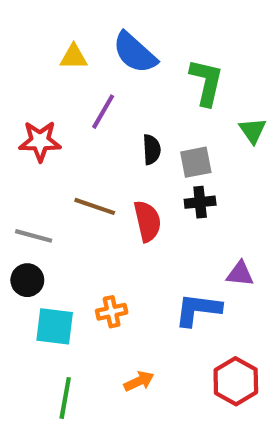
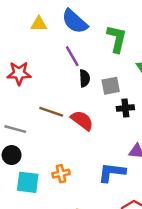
purple line: (103, 112) -> (72, 56), moved, turned -60
black cross: (200, 202) -> (125, 108), moved
red semicircle: (147, 221) -> (82, 120), turned -40

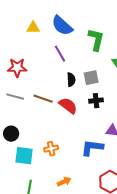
black semicircle: (85, 78) -> (71, 80), moved
black cross: (125, 108) -> (96, 101), moved
gray line: (15, 129) -> (15, 97), moved

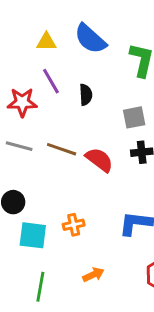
purple line: (60, 54) -> (51, 81), moved
black semicircle: (71, 80) -> (86, 95), moved

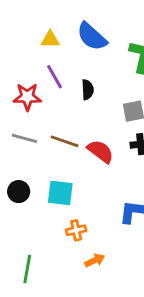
orange cross: (74, 225) -> (76, 230), moved
cyan square: (33, 235) -> (60, 193), moved
green line: (40, 287) -> (27, 269), moved

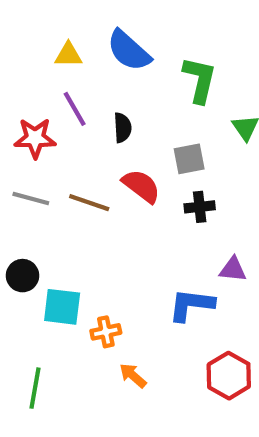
red semicircle: (100, 151) -> (141, 186), moved
cyan square: (60, 193) -> (62, 307), moved
orange arrow: (95, 260) -> (133, 376), turned -114

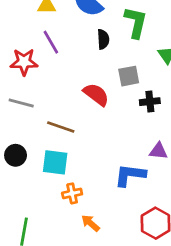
black semicircle: (123, 128) -> (103, 39), moved
brown line: (89, 203) -> (61, 127), moved
black cross: (200, 207) -> (150, 102), moved
cyan square: (62, 307) -> (55, 162), moved

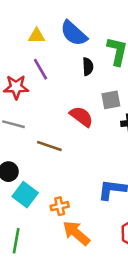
cyan square: (55, 162) -> (25, 195), moved, turned 30
orange arrow: (90, 223) -> (76, 233), size x1.6

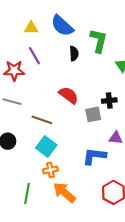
gray square: (111, 100) -> (93, 114), moved
cyan square: (25, 195) -> (46, 146), moved
green line: (16, 241) -> (27, 194), moved

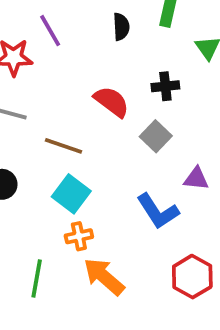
black cross: (109, 101) -> (165, 86), moved
gray square: (93, 114) -> (156, 136), turned -35
blue L-shape: (94, 156) -> (158, 211), turned -130

